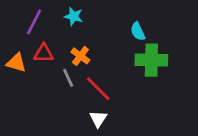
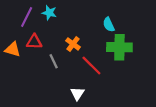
cyan star: (74, 16) -> (49, 13), moved
orange cross: (80, 56) -> (73, 44), moved
red line: (98, 89) -> (91, 66), moved

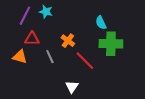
orange triangle: (13, 49) -> (20, 57), moved

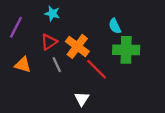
purple line: (25, 16) -> (16, 27), moved
red triangle: (32, 39) -> (49, 42), moved, turned -35
orange cross: (68, 41) -> (77, 46), size x1.5

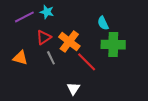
purple line: (16, 27) -> (24, 17), moved, turned 36

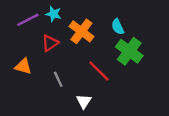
orange cross: (69, 41) -> (81, 31), moved
green cross: (113, 45) -> (129, 51), turned 35
gray line: (51, 58) -> (58, 79), moved

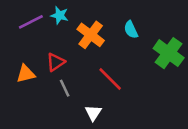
red triangle: (50, 43) -> (56, 62), moved
green cross: (129, 51) -> (169, 53), moved
orange triangle: (23, 66) -> (26, 74), turned -30

